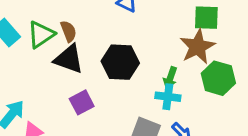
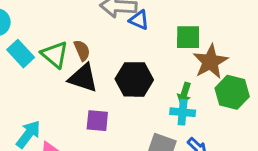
green square: (206, 18) -> (188, 37), moved
green triangle: (41, 35) -> (55, 55), turned -44
purple square: (82, 102) -> (97, 121), turned 35

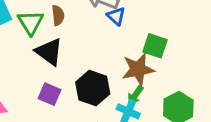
brown semicircle: (82, 50) -> (58, 15), moved
brown star: (210, 62) -> (138, 69), moved
black hexagon: (134, 79) -> (93, 88), moved

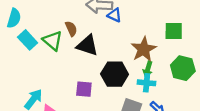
green square: (155, 46) -> (174, 31), moved
black triangle: (49, 52) -> (87, 45), moved

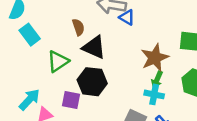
green triangle: (53, 41) -> (58, 61), moved, turned 40
black hexagon: (115, 74) -> (92, 82), moved
purple square: (84, 89) -> (71, 100), moved

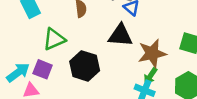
black triangle: (94, 47) -> (120, 35), moved, turned -30
purple square: (71, 100) -> (43, 69), moved

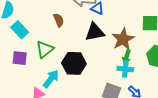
purple square: (43, 69) -> (20, 58), moved
cyan arrow: (18, 72) -> (51, 79), moved

